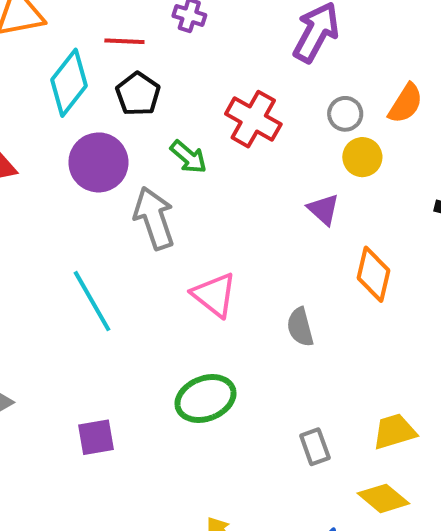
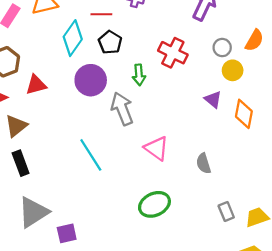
green arrow: (188, 157) -> (139, 75), turned 48
orange diamond: (374, 274) -> (244, 114), moved
purple square: (96, 437) -> (67, 233), moved
gray rectangle: (315, 447) -> (226, 211), moved

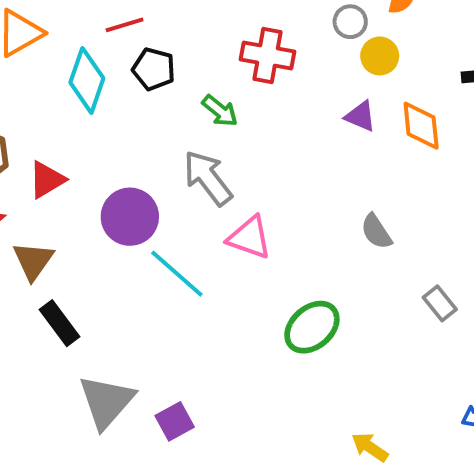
green arrow: (139, 75) -> (220, 111), turned -30
purple circle: (91, 80) -> (130, 217), moved
pink triangle: (157, 148) -> (249, 238), moved

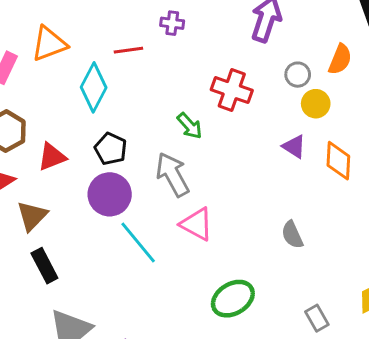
black pentagon: (154, 69) -> (111, 149), moved
gray rectangle: (440, 303) -> (317, 318), moved

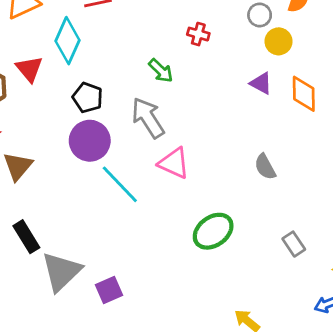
red cross: (232, 90) -> (198, 34), size x0.6
red triangle: (52, 157) -> (29, 69), moved, turned -44
black rectangle: (44, 266) -> (26, 237), moved

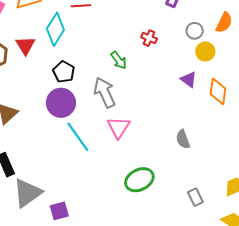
pink triangle: (174, 163) -> (119, 127), turned 30

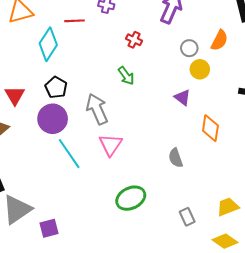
red cross: (149, 38) -> (134, 40), moved
red triangle: (25, 45) -> (15, 95), moved
green arrow: (119, 60) -> (126, 76), moved
orange diamond: (218, 91) -> (210, 128), moved

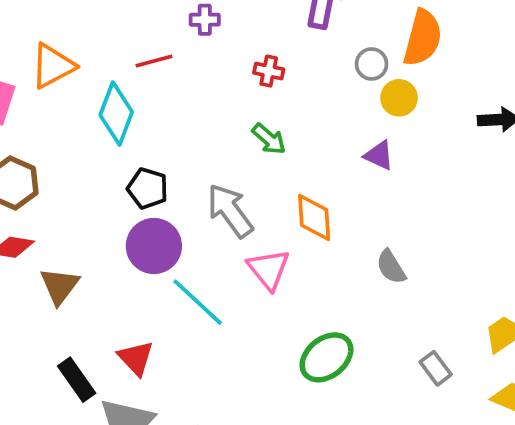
orange semicircle: (219, 40) -> (423, 38), size x1.4
red triangle: (15, 95) -> (136, 358), moved
orange diamond: (210, 128) -> (314, 218), moved

